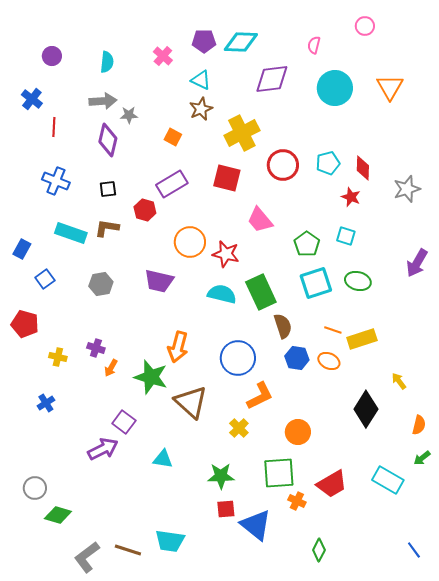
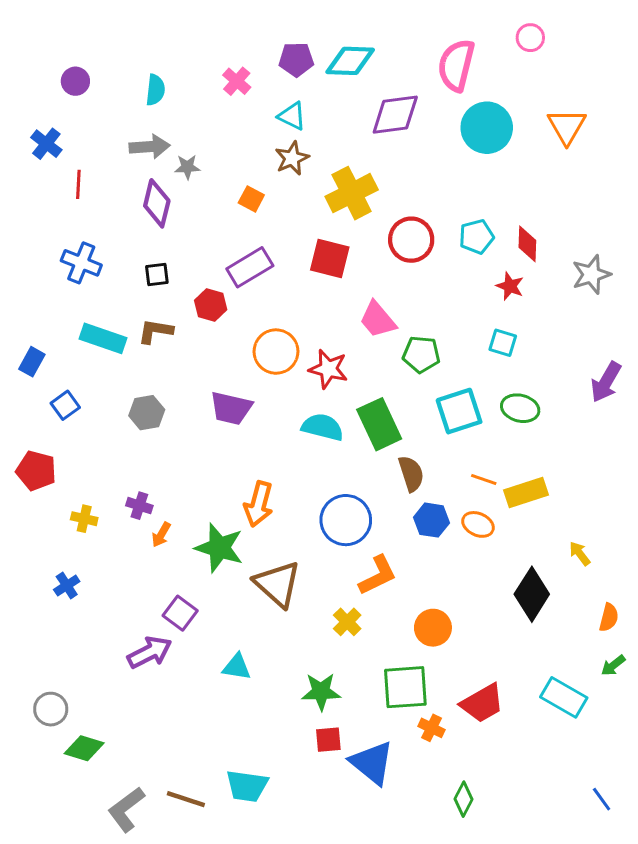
pink semicircle: (314, 45) -> (456, 65), size x2.0
green pentagon: (307, 244) -> (421, 354), moved, turned -30

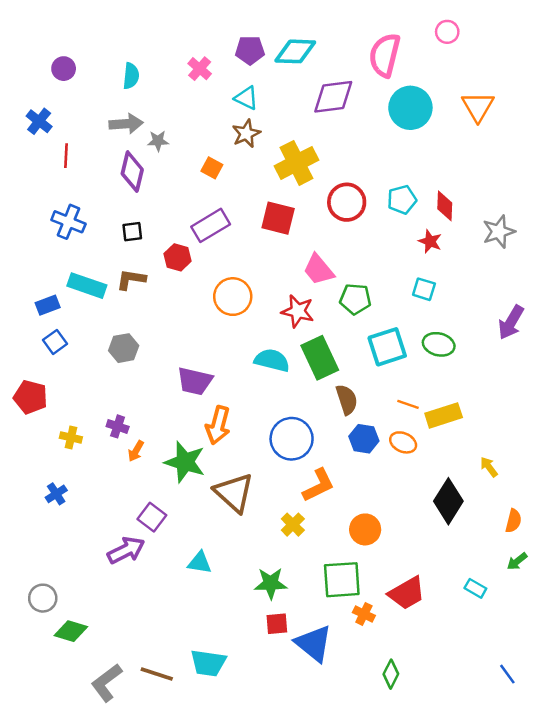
blue rectangle: (32, 362) -> (48, 305), moved, turned 40
red star: (328, 369) -> (298, 311), moved
purple trapezoid: (231, 408) -> (195, 381), moved
cyan rectangle: (564, 697) -> (475, 588), size x0.6

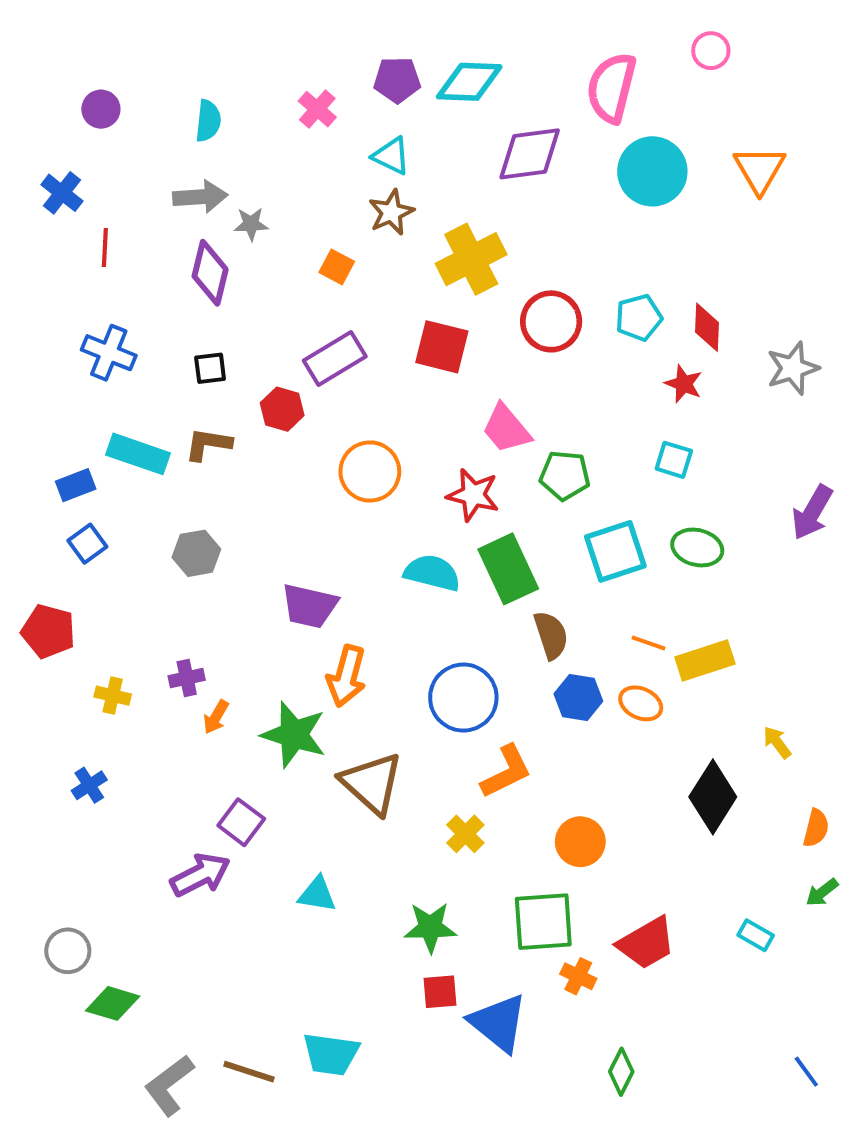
purple cross: (118, 426) -> (187, 678), turned -30

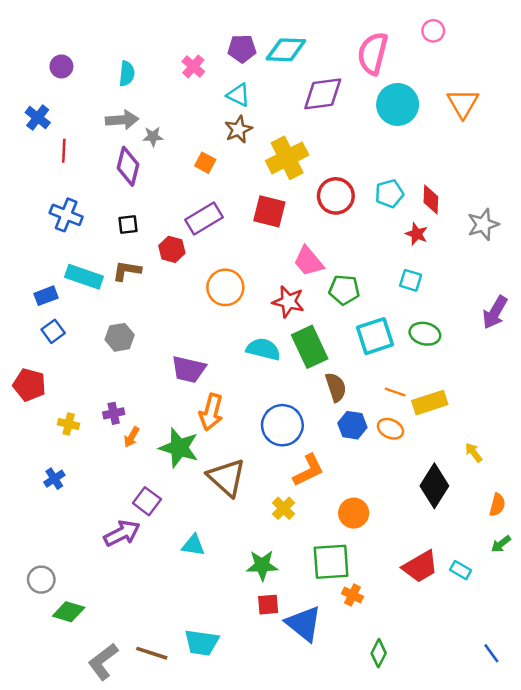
red trapezoid: (647, 943) -> (420, 567), moved

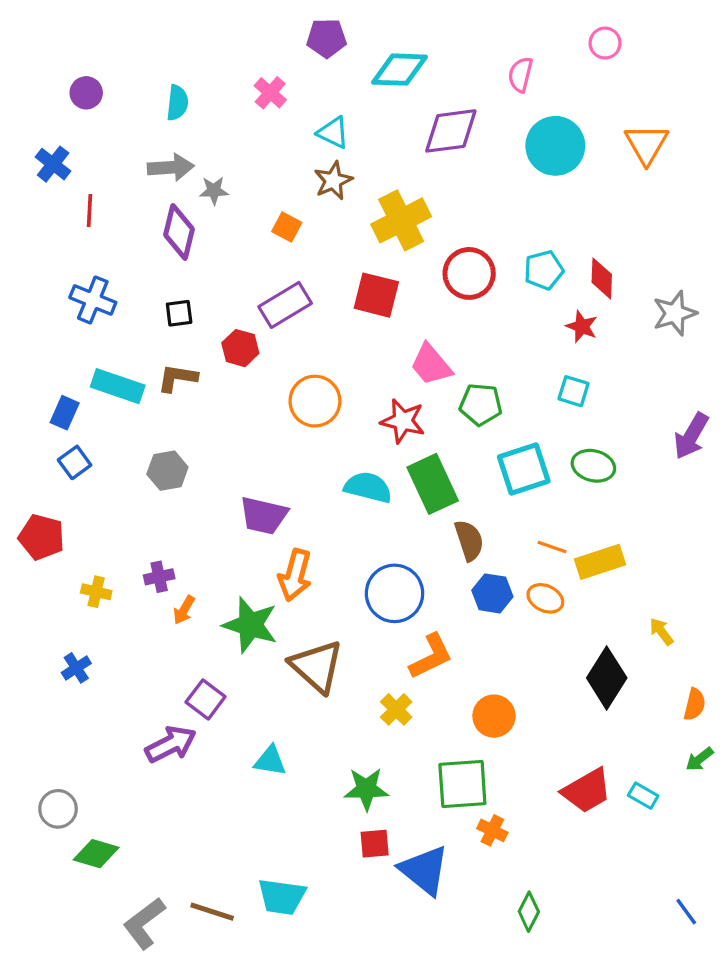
purple pentagon: (242, 49) -> (327, 38), moved
pink semicircle: (373, 53) -> (520, 75), size x0.6
blue rectangle: (46, 296) -> (65, 413), turned -45

